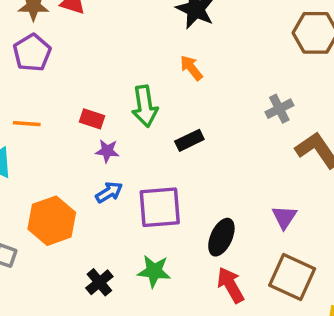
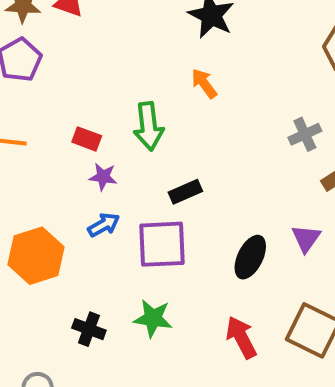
black rectangle: (189, 140) -> (185, 192), moved
purple triangle: (284, 217) -> (306, 238), moved
black ellipse: (221, 237) -> (250, 257), moved
black cross: (99, 282) -> (89, 329), turned -32

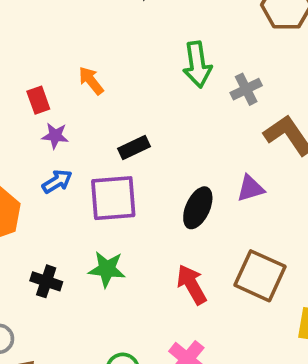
orange arrow: (204, 83) -> (91, 81), moved
green arrow: (149, 126) -> (197, 65), moved
red rectangle: (87, 139) -> (38, 100), turned 52
purple triangle: (306, 238) -> (250, 188), turned 40

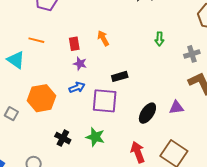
green arrow: (197, 65) -> (159, 39), size x0.6
gray cross: (246, 89) -> (192, 54), moved

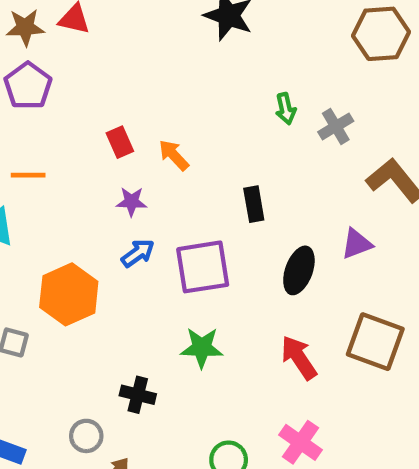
orange arrow: (103, 38) -> (174, 155), moved
red rectangle: (74, 44) -> (120, 142), moved
gray cross: (192, 54) -> (336, 126), moved
black rectangle: (120, 76) -> (254, 204), moved, turned -70
black cross: (63, 138) -> (138, 395), moved

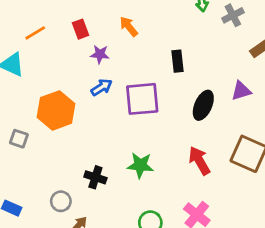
red rectangle: (120, 142) -> (81, 29), moved
orange line: (28, 175) -> (35, 33), turned -35
green star: (202, 348) -> (140, 165), moved

